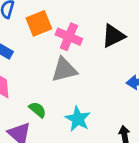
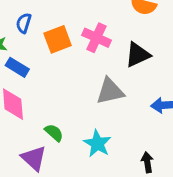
pink cross: (69, 37) -> (97, 38), moved
gray triangle: (64, 70) -> (110, 91), moved

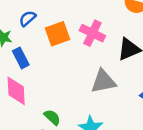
blue semicircle: (24, 23) -> (28, 18), turned 30
blue rectangle: (17, 67) -> (21, 58), turned 30

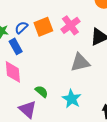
blue semicircle: (28, 18) -> (21, 28), moved
pink cross: (92, 33) -> (70, 25), turned 30

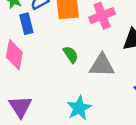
green semicircle: (42, 92) -> (71, 55), moved

